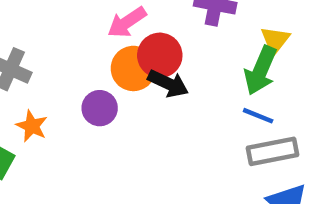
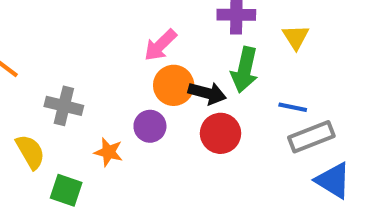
red circle: (160, 55) -> (221, 133), moved
green arrow: (261, 70) -> (245, 70), moved
orange star: (32, 126) -> (109, 152), moved

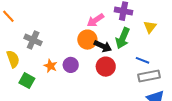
pink arrow: (160, 45) -> (95, 20), moved
purple circle: (150, 126) -> (71, 65), moved

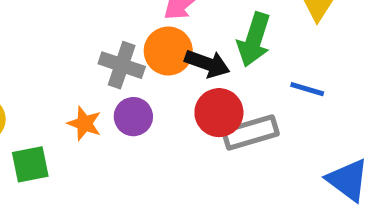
gray cross: (33, 40) -> (122, 65), moved
gray rectangle: (149, 76) -> (251, 132), moved
green square: (27, 81) -> (30, 164), turned -35

